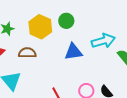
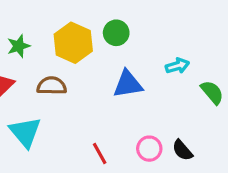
cyan arrow: (103, 41) -> (177, 66), size x0.6

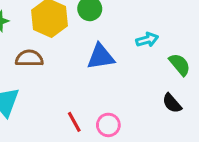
pink circle: (149, 149) -> (108, 125), moved
black semicircle: (182, 150) -> (172, 103), moved

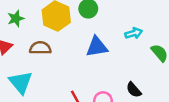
black semicircle: (172, 103) -> (134, 90), moved

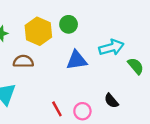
cyan arrow: (134, 33) -> (111, 47), size x1.5

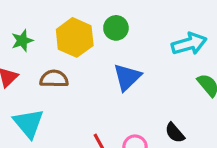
cyan arrow: (111, 47) -> (189, 44), moved
blue triangle: (77, 60) -> (127, 77), turned -35

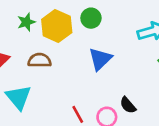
green star: (22, 41) -> (26, 22), moved
black semicircle: (175, 133) -> (128, 105), moved

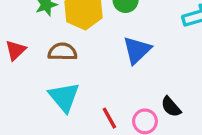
cyan triangle: (18, 97) -> (64, 97), moved

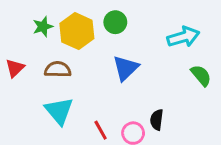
black semicircle: (171, 107) -> (157, 120), turned 48

